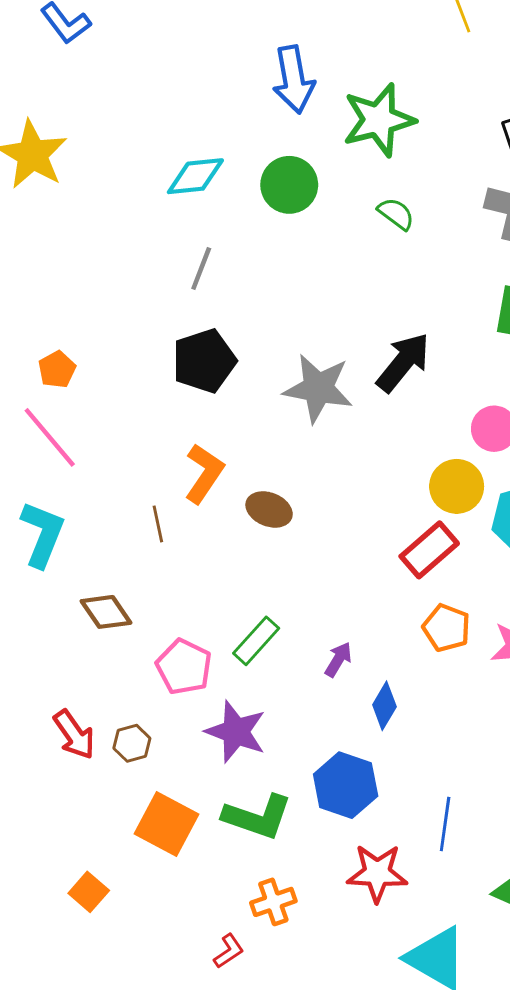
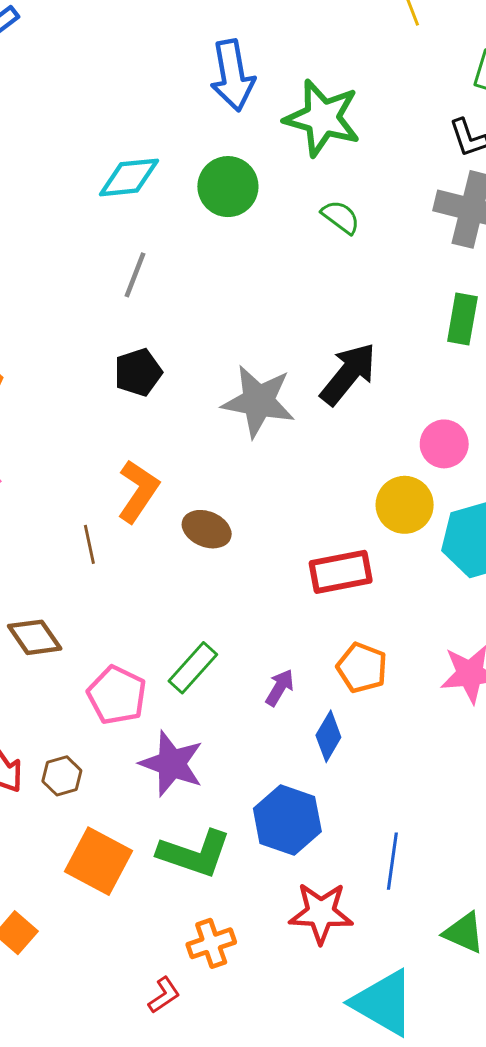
green star: (379, 120) -> (322, 118), turned 30
black pentagon: (204, 361) -> (138, 372), size x0.7
red rectangle: (429, 550) -> (341, 572), moved, turned 30
orange pentagon: (447, 628) -> (362, 668), moved

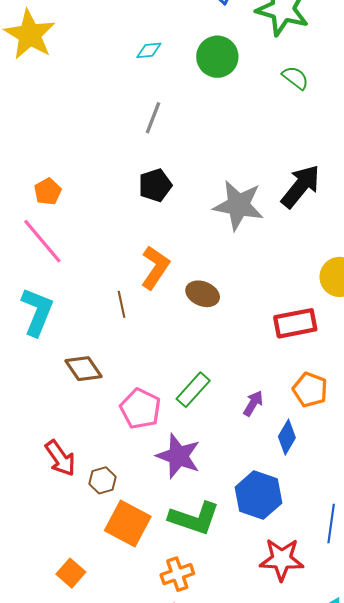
cyan diamond: (129, 177) -> (149, 50), size x0.6
brown hexagon: (62, 776) -> (102, 480), moved
orange cross: (211, 943) -> (177, 574), moved

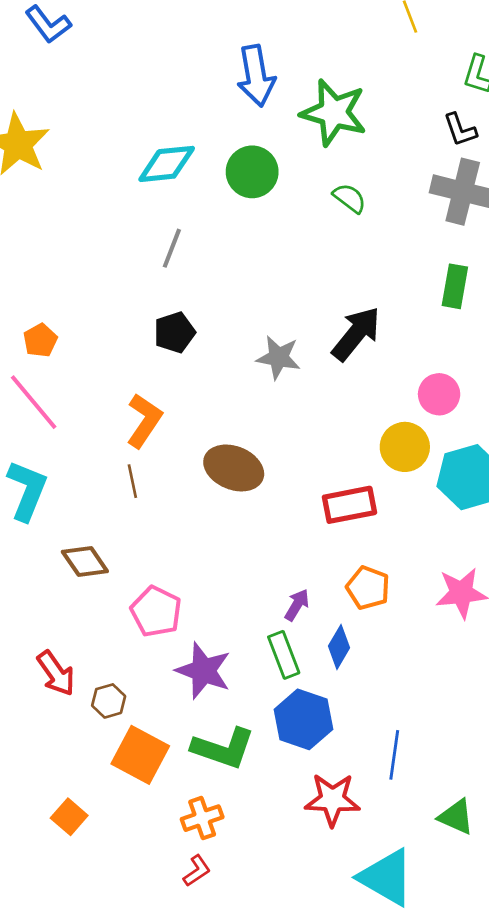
cyan diamond: (149, 50) -> (167, 164), size x1.8
gray star: (238, 205) -> (278, 357), size x0.7
orange L-shape: (155, 267) -> (144, 421), moved
brown ellipse: (203, 294) -> (234, 468), size x1.4
green rectangle: (193, 390) -> (284, 655), moved, turned -63

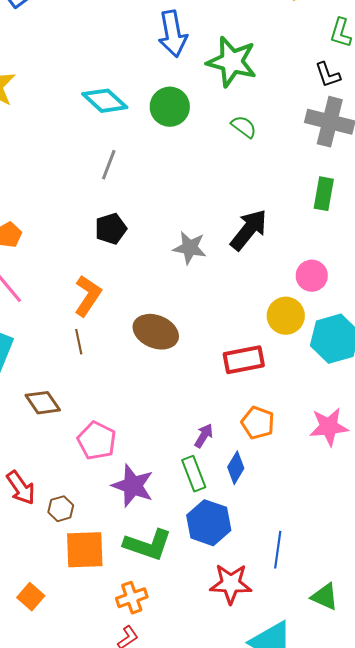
cyan diamond: (167, 164) -> (105, 101), turned 48
orange square: (140, 755) -> (85, 550), turned -30

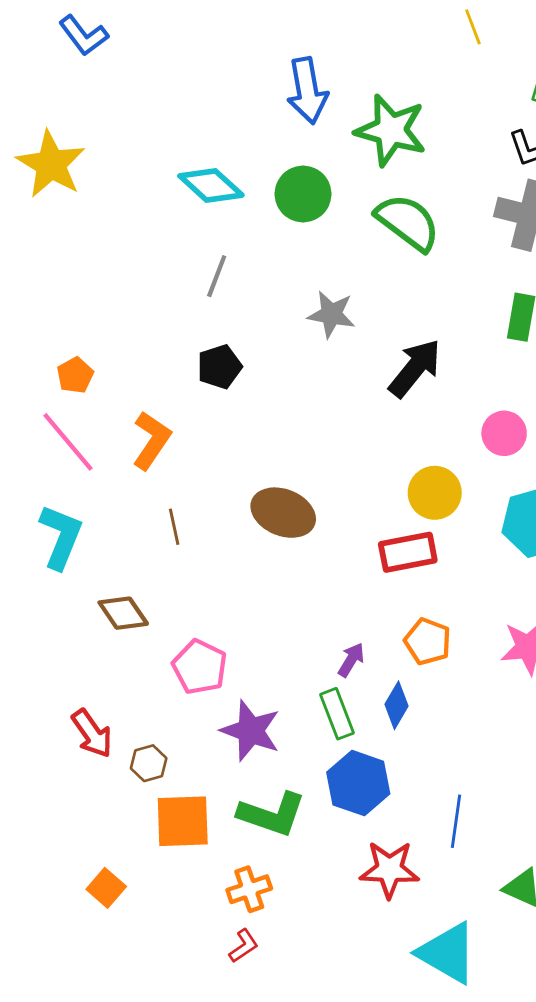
green semicircle: (244, 127) -> (408, 222), size x1.8
gray star: (190, 248) -> (331, 314), moved
orange L-shape: (88, 296) -> (152, 440), moved
yellow circle: (286, 316) -> (435, 493), moved

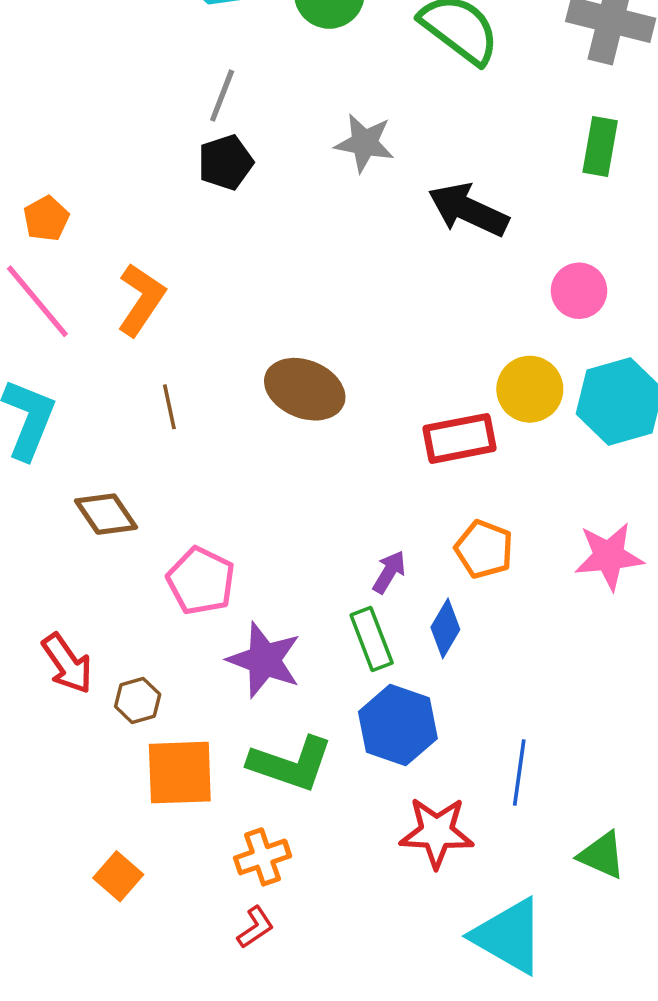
black pentagon: (219, 367) -> (226, 162), moved
black arrow: (415, 368) -> (468, 210), turned -104
yellow circle: (435, 493) -> (530, 389), moved
orange square: (106, 888) -> (118, 876), moved

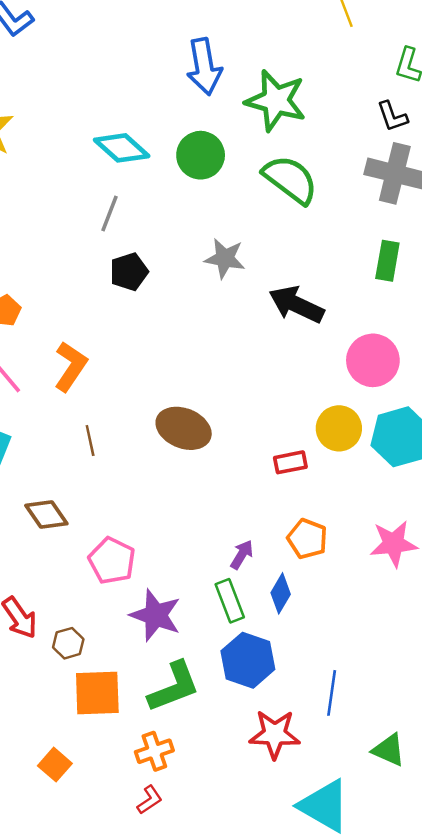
gray line: (222, 96) -> (109, 213), moved
pink circle: (579, 291) -> (373, 360), size x1.4
red rectangle: (459, 438) -> (290, 462), size x0.7
green L-shape: (291, 764) -> (174, 687), turned -40

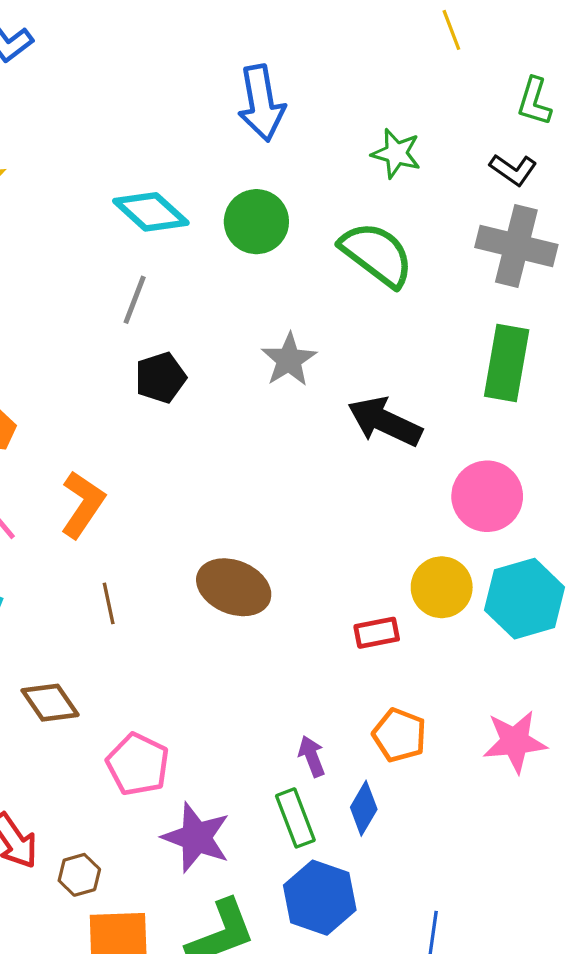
green star: (276, 101) -> (396, 153), moved, size x0.6
black L-shape: (392, 116) -> (513, 170), turned -36
gray star: (225, 258) -> (289, 360), turned 30
green rectangle: (387, 261) -> (507, 363), size x1.4
purple arrow: (242, 555) -> (312, 756), turned -52

